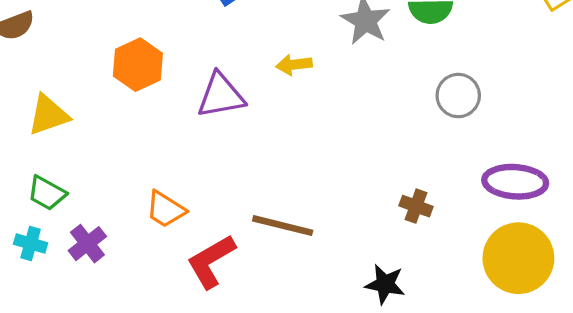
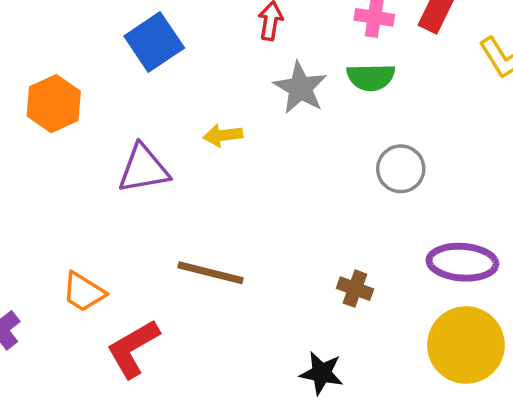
orange hexagon: (138, 65) -> (54, 104), moved
brown line: (283, 226) -> (211, 273), moved

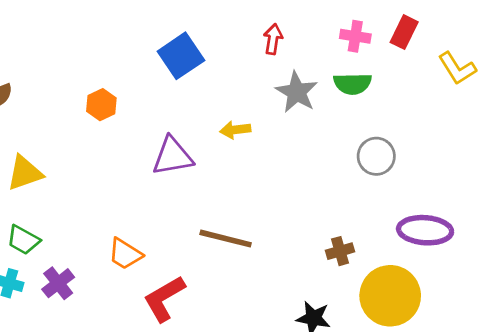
orange hexagon: (54, 104) -> (101, 105), size x0.7
brown cross: (355, 289) -> (340, 251), turned -36
yellow circle: (466, 345) -> (390, 296), moved

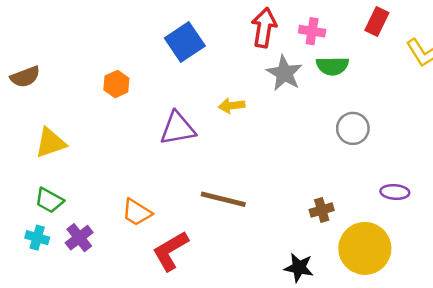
pink cross: (355, 36) -> (312, 31), moved
red arrow: (273, 39) -> (264, 28), size x1.5
purple ellipse: (425, 230) -> (395, 192), size x0.6

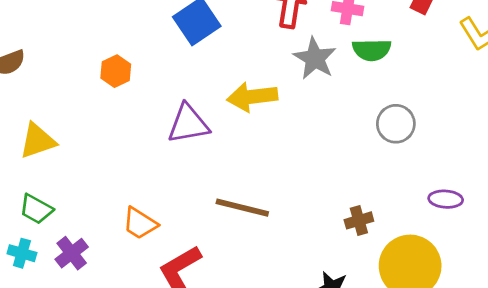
yellow arrow: (232, 106) -> (252, 97), size x1.6

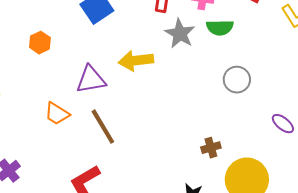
purple ellipse: (446, 199) -> (283, 124), moved, turned 35
brown line: (242, 208) -> (103, 127), moved, turned 45
orange trapezoid: (140, 223) -> (57, 114), moved

